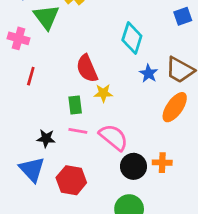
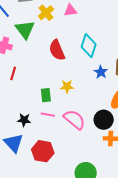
red semicircle: (87, 68) -> (57, 50), moved
black circle: (133, 166) -> (104, 120), moved

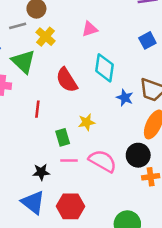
pink triangle: (70, 10) -> (90, 29), moved
red line: (13, 73) -> (37, 109), moved

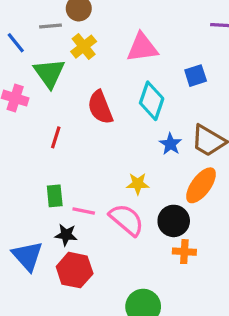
pink triangle: (90, 29) -> (142, 48), size x1.5
blue square: (147, 40) -> (196, 76), moved
yellow star: (87, 122) -> (138, 184), moved
green rectangle: (63, 137) -> (55, 196), moved
black star: (41, 172) -> (66, 235), moved

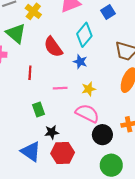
cyan diamond: (152, 101) -> (84, 35), turned 35
blue star: (170, 144) -> (80, 62), moved
pink line: (84, 211) -> (60, 88), moved
black circle: (174, 221) -> (102, 135), moved

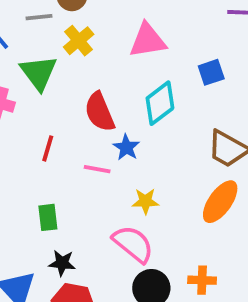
blue star: (80, 62) -> (126, 147), moved
pink line: (60, 88) -> (97, 169), moved

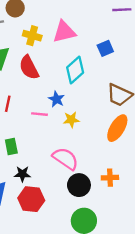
yellow cross: (79, 41) -> (32, 36), moved, turned -30
red semicircle: (100, 112) -> (29, 68), moved
yellow star: (145, 201) -> (71, 120), moved

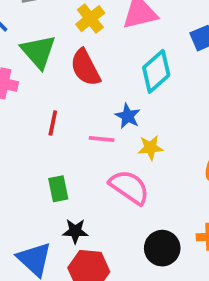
yellow cross: (32, 36) -> (90, 19), turned 36
pink semicircle: (65, 159) -> (129, 187), moved

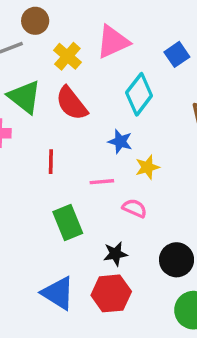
pink line: (102, 139) -> (102, 182), moved
pink semicircle: (129, 187) -> (135, 208), size x0.6
green rectangle: (58, 189) -> (68, 223), size x1.4
black star: (75, 231) -> (115, 254), moved

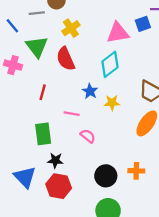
pink triangle: (113, 42) -> (118, 33), moved
blue square: (177, 54) -> (143, 24), moved
yellow star: (147, 167) -> (112, 103), moved
black star: (115, 254) -> (55, 160), moved

